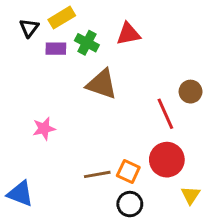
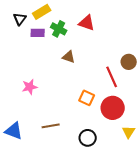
red triangle: (128, 34) -> (87, 23), turned 30
brown triangle: (102, 84) -> (69, 57), size x0.6
orange square: (128, 171) -> (87, 98), moved
brown line: (97, 174) -> (51, 126), moved

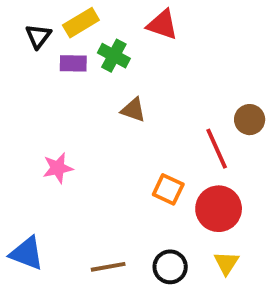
red triangle: (87, 23) -> (162, 25), moved
brown line: (51, 126) -> (108, 267), moved
yellow triangle: (129, 132) -> (226, 263), moved

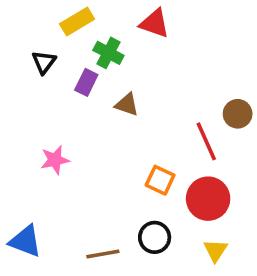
black triangle: (38, 36) -> (44, 62), moved
purple rectangle: (73, 63) -> (86, 82), moved, turned -65
black circle: (170, 267) -> (155, 237), moved

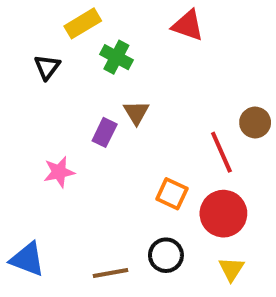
red triangle: (155, 23) -> (188, 25), moved
purple rectangle: (86, 82) -> (105, 132), moved
brown triangle: (127, 105) -> (136, 113), turned 40

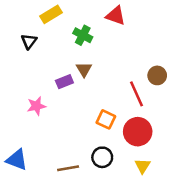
green cross: (116, 57) -> (83, 35), moved
purple rectangle: (105, 132) -> (64, 82), turned 42

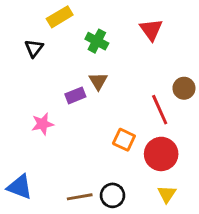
red triangle: (116, 16) -> (151, 30), moved, turned 35
black circle: (102, 157) -> (113, 195), moved

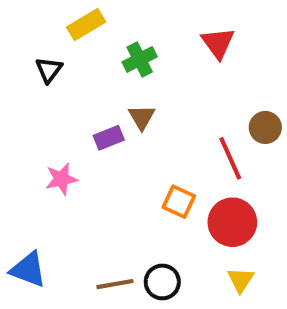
green cross: (97, 41) -> (140, 59), turned 35

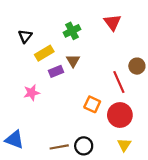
yellow rectangle: (86, 24) -> (44, 53), moved

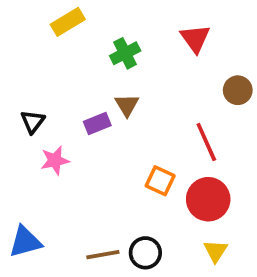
black triangle: (25, 36) -> (33, 122), moved
yellow rectangle: (44, 53) -> (68, 22), moved
brown circle: (137, 66) -> (238, 90), moved
blue triangle: (14, 139) -> (25, 242), turned -36

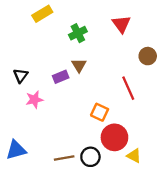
red circle: (208, 199) -> (114, 137), moved
yellow triangle: (216, 251) -> (134, 156), turned -35

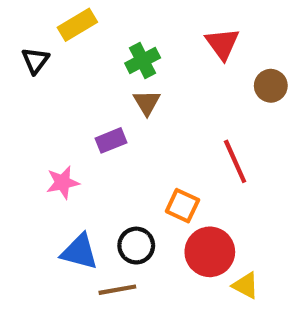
brown circle: (148, 56) -> (271, 86), moved
brown triangle: (79, 65) -> (147, 103), moved
black triangle: (21, 76) -> (35, 61), moved
blue triangle: (16, 150) -> (79, 252), moved, turned 30
black circle: (90, 157) -> (136, 246), moved

